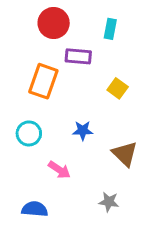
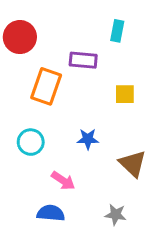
red circle: (54, 23) -> (20, 37), moved
yellow square: (118, 88) -> (125, 94), turned -36
blue semicircle: (35, 209) -> (51, 213), moved

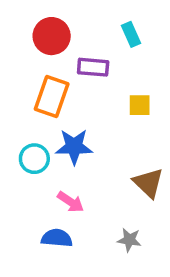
cyan rectangle: (117, 31) -> (131, 34), turned -35
red circle: (20, 37) -> (52, 36), moved
blue star: (88, 139) -> (74, 147), moved, size x1.5

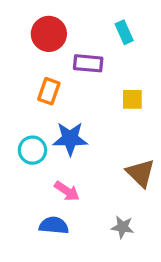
orange rectangle: (52, 97) -> (49, 91), size x0.7

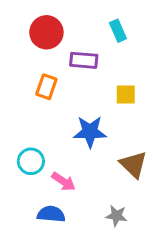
blue star: (70, 139) -> (90, 132), moved
cyan circle: (32, 150) -> (31, 161), moved

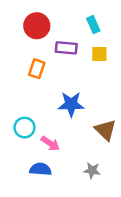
yellow square: (126, 94) -> (99, 54), moved

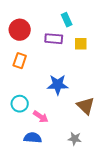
cyan rectangle: (93, 25) -> (67, 20), moved
red circle: (37, 26) -> (20, 30), moved
orange rectangle: (37, 69) -> (20, 61), moved

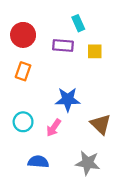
pink arrow: (41, 117) -> (54, 128), moved, turned 91
gray star: (75, 139) -> (88, 163), size x1.5

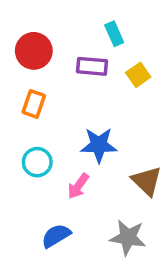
yellow square: (95, 51) -> (138, 75), turned -35
cyan circle: (23, 122) -> (37, 162), moved
blue semicircle: (38, 162) -> (56, 236), turned -36

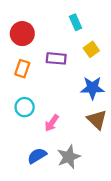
purple rectangle: (92, 66) -> (56, 58), moved
blue star: (99, 145) -> (92, 88), moved
gray star: (128, 237) -> (69, 157), moved, turned -30

